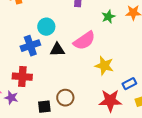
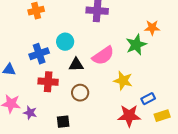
green star: (108, 17) -> (136, 45), moved, size x1.5
blue cross: (30, 46) -> (39, 54), moved
red cross: (22, 77) -> (48, 82), moved
brown circle: (65, 98) -> (80, 93), moved

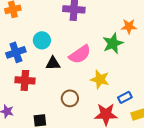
brown circle: (80, 93) -> (70, 98), moved

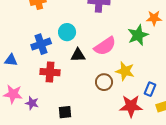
blue rectangle: (125, 97) -> (150, 89), turned -40
brown circle: (70, 98) -> (104, 82), moved

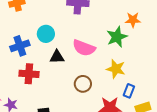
pink semicircle: (105, 46) -> (84, 48), turned 55
yellow star: (125, 71) -> (116, 69), moved

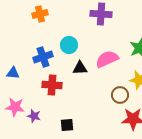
pink semicircle: (84, 48) -> (107, 59), turned 135
brown circle: (83, 84) -> (120, 95), moved

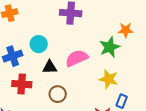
brown circle: (120, 95) -> (58, 94), moved

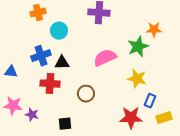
cyan circle: (39, 44) -> (59, 31), moved
black triangle: (50, 67) -> (62, 63), moved

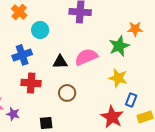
orange cross: (38, 13) -> (19, 12), turned -35
black triangle: (62, 63) -> (60, 62), moved
red star: (131, 118) -> (112, 117), turned 30

